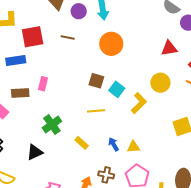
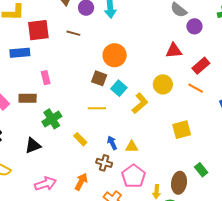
orange circle: (111, 44) -> (115, 55), moved
pink rectangle: (43, 84) -> (46, 78), turned -32
brown rectangle: (20, 93) -> (28, 98), moved
brown cross: (106, 175) -> (104, 163), moved

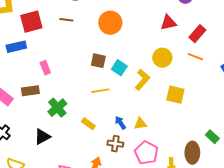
orange circle: (115, 55) -> (110, 23), moved
yellow square: (182, 130) -> (175, 95), moved, turned 36

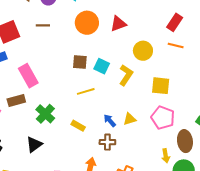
red triangle: (168, 23) -> (118, 24), moved
pink rectangle: (45, 68) -> (28, 76), size x1.6
pink pentagon: (146, 153) -> (163, 118), moved

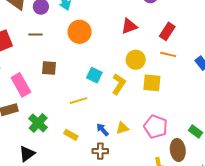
red triangle: (118, 24) -> (129, 26), moved
brown square: (80, 62) -> (49, 68), moved
yellow square: (161, 86) -> (152, 83), moved

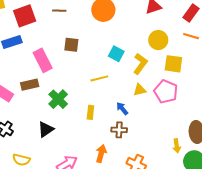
pink pentagon: (156, 127) -> (166, 92), moved
yellow triangle: (122, 128) -> (140, 90), moved
yellow rectangle: (71, 135) -> (90, 112), turned 64

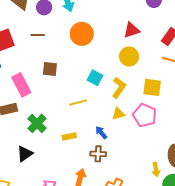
yellow circle: (158, 40) -> (129, 56), moved
yellow rectangle: (90, 112) -> (69, 136), turned 72

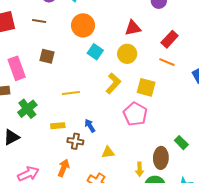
cyan square: (95, 78) -> (95, 52), moved
yellow triangle: (118, 114) -> (108, 152), moved
brown cross: (98, 154) -> (75, 141), moved

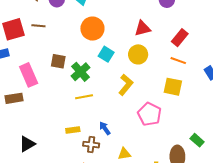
brown line: (39, 21) -> (38, 26), moved
yellow square: (146, 87) -> (173, 87), moved
green cross: (27, 109) -> (80, 72), moved

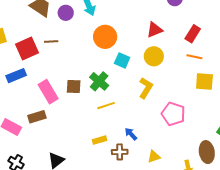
brown square: (58, 61) -> (74, 86), moved
yellow square: (173, 87) -> (204, 81), moved

